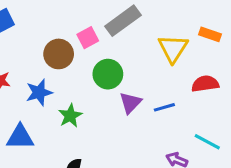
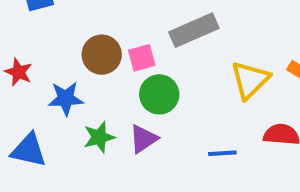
pink square: (88, 38) -> (142, 58), moved
purple triangle: (130, 103) -> (143, 139), moved

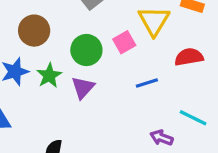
pink square: (142, 58) -> (124, 42), moved
green star: (99, 137) -> (49, 75), moved

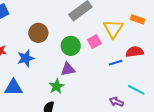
green star: (49, 75) -> (57, 86), moved
blue line: (147, 83) -> (116, 63), moved
purple triangle: (83, 88) -> (68, 69), turned 35

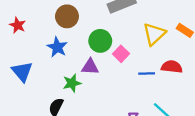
pink square: (94, 42) -> (121, 54), moved, turned -32
blue star: (26, 58) -> (57, 47), moved, turned 30
blue triangle: (13, 88) -> (22, 72), turned 36

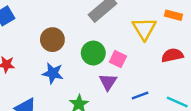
purple triangle: (90, 67) -> (108, 82), moved, turned -42
blue line: (147, 74) -> (140, 95), moved

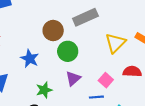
brown circle: (52, 40) -> (53, 31), moved
pink square: (118, 59) -> (106, 80), moved

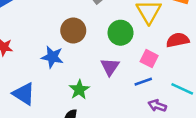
brown circle: (53, 31) -> (73, 30), moved
green circle: (68, 51) -> (121, 33), moved

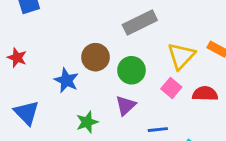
green circle: (121, 33) -> (131, 70), moved
pink square: (149, 59) -> (171, 88), moved

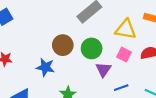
yellow triangle: (181, 56) -> (126, 29), turned -50
purple triangle: (126, 105) -> (103, 70), moved

